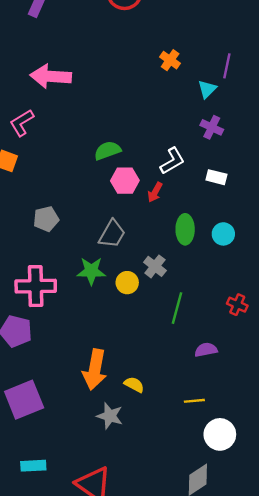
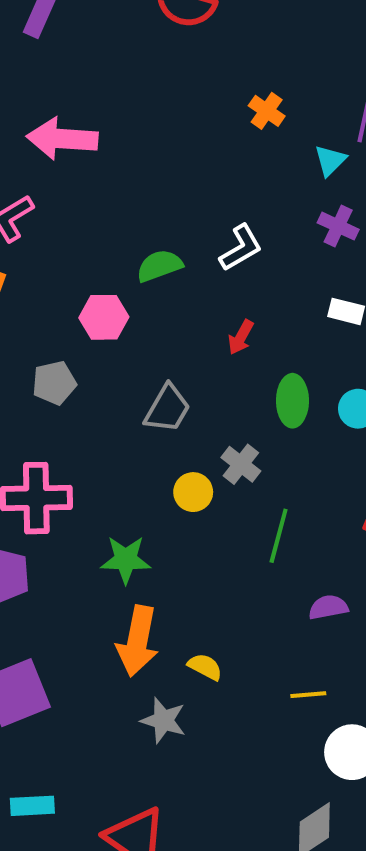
white L-shape: (172, 161) -> (241, 248), moved
pink hexagon: (125, 181) -> (104, 317), moved
green star: (91, 271) -> (126, 560), moved

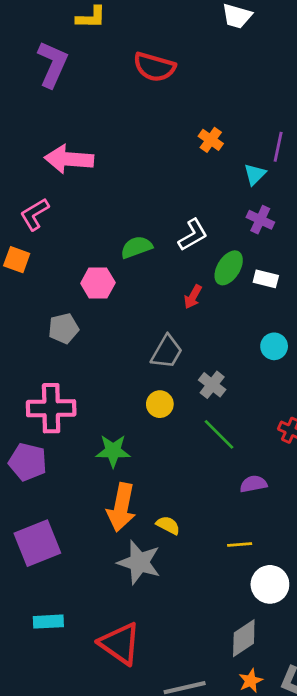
green ellipse: (292, 401) -> (229, 268), moved, turned 32
gray trapezoid: (167, 409) -> (167, 352), moved
gray cross: (241, 464) -> (212, 385), moved
green line: (279, 536) -> (219, 434), turned -60
gray star: (163, 720) -> (139, 562), size x1.4

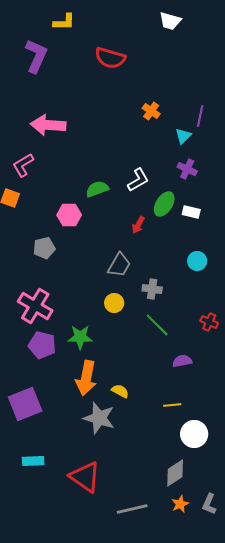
gray cross: (212, 385) -> (152, 289), turned -30
pink cross: (51, 408) -> (35, 306), turned 32
purple pentagon: (28, 462) -> (42, 345), moved

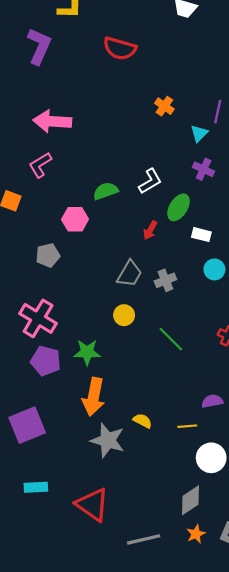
pink L-shape: (23, 165) -> (40, 165), moved
white rectangle: (191, 212) -> (201, 235), moved
gray cross: (152, 289) -> (165, 280), moved, turned -30
purple semicircle: (182, 361) -> (212, 401), moved
yellow semicircle: (120, 391) -> (143, 421), moved

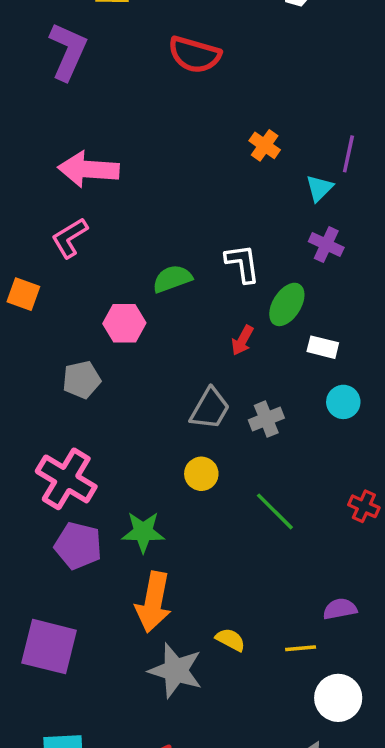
white L-shape: (150, 181) -> (242, 263), turned -68
purple square: (27, 425) -> (49, 647), turned 36

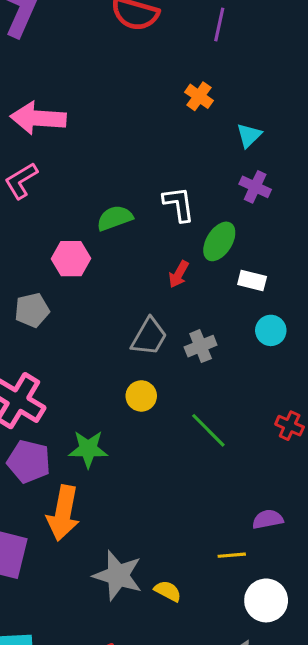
purple line: (348, 154) -> (219, 24), moved
orange arrow: (153, 602) -> (63, 513), moved
yellow semicircle: (230, 640) -> (168, 591), moved

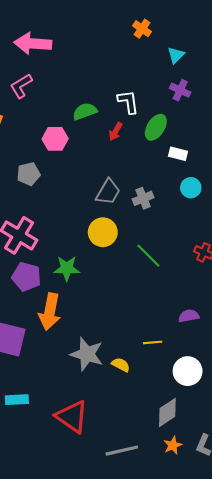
red arrow: (179, 274) -> (115, 132), moved
yellow circle: (141, 396) -> (103, 232), size x1.4
yellow line: (232, 555) -> (153, 342), moved

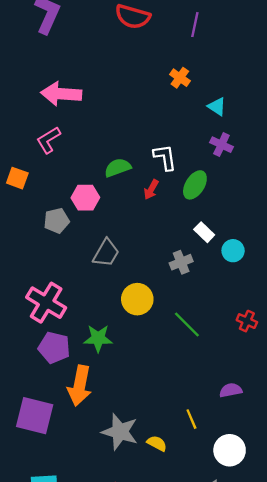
cyan triangle: (176, 55) -> (217, 106), turned -42
white rectangle: (178, 154) -> (204, 232), moved, turned 30
gray pentagon: (29, 174) -> (57, 221), moved
gray trapezoid: (108, 192) -> (106, 253), moved
yellow line: (153, 342) -> (191, 419), turned 72

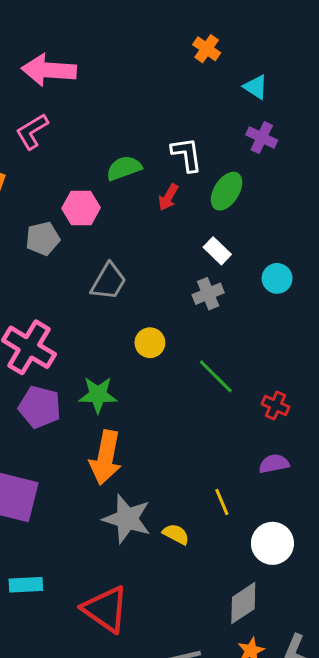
white rectangle: (204, 232) -> (217, 251), moved
yellow circle: (137, 299) -> (150, 343), size x0.7
red cross: (247, 321) -> (276, 406), moved
orange arrow: (80, 386) -> (106, 458), moved

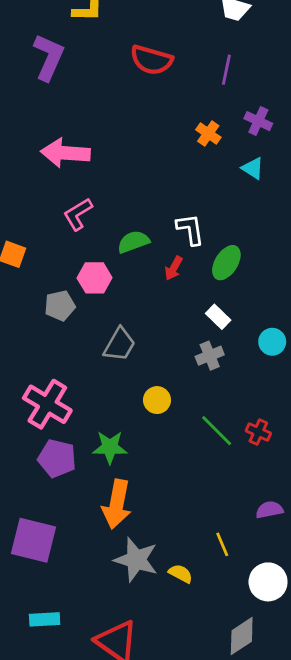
pink L-shape: (32, 131) -> (78, 214), moved
purple cross: (262, 138) -> (258, 121), moved
red cross: (276, 406) -> (258, 432), moved

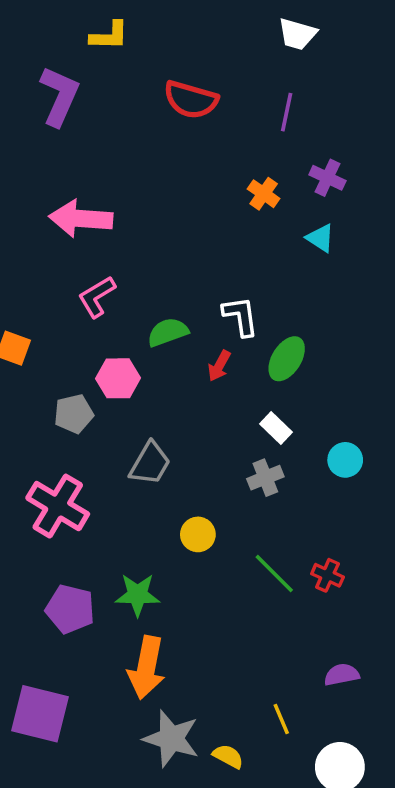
pink cross: (47, 404) -> (58, 506), moved

